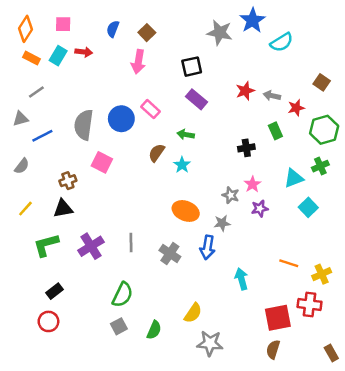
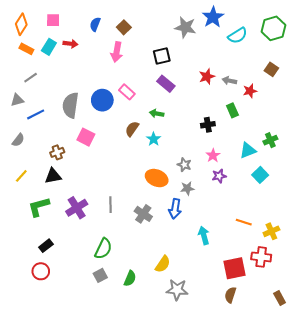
green hexagon: (324, 130) -> (273, 28), moved
gray star: (231, 195) -> (184, 165), moved

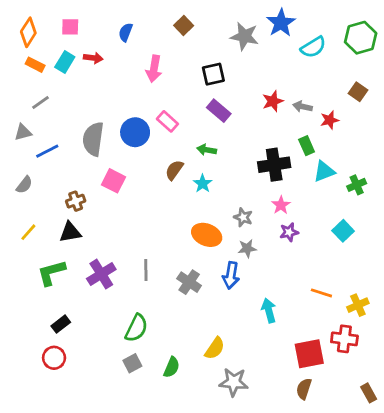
brown square: (124, 27) -> (184, 26), moved
black cross: (208, 125) -> (274, 165), size x1.6
cyan triangle: (248, 150) -> (324, 171), moved

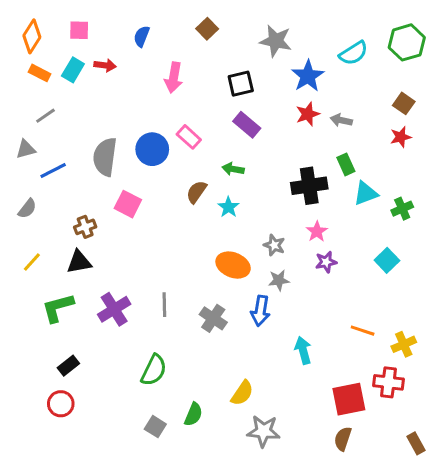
blue star: (281, 23) -> (308, 76), moved
red star: (330, 120) -> (401, 137), moved
gray square: (132, 363) -> (155, 427), moved, turned -30

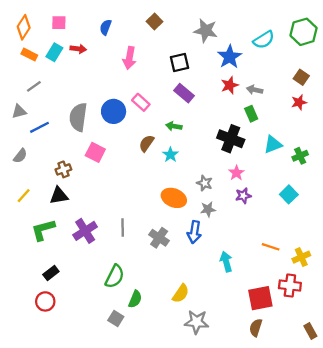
green rectangle: (346, 164) -> (251, 114), moved
black cross: (309, 186) -> (231, 139), turned 30
green semicircle: (193, 414) -> (135, 299), moved

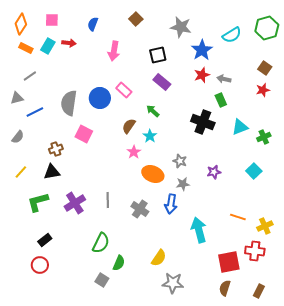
green arrow: (174, 126) -> (153, 111), turned 32
pink star: (236, 173) -> (134, 152), moved
cyan arrow: (226, 262) -> (199, 230), size x1.4
brown rectangle: (310, 331) -> (259, 291), moved, turned 56

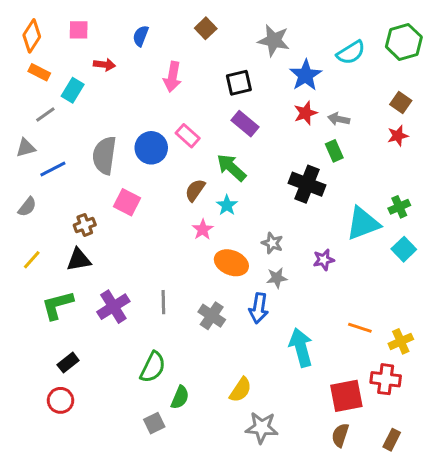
cyan rectangle: (48, 46) -> (73, 90), moved
green arrow: (153, 111) -> (231, 167), size x1.5
cyan triangle: (240, 127) -> (363, 223), moved, size x1.4
cyan square: (254, 171) -> (404, 249), moved
gray square: (102, 280) -> (154, 423), turned 32

